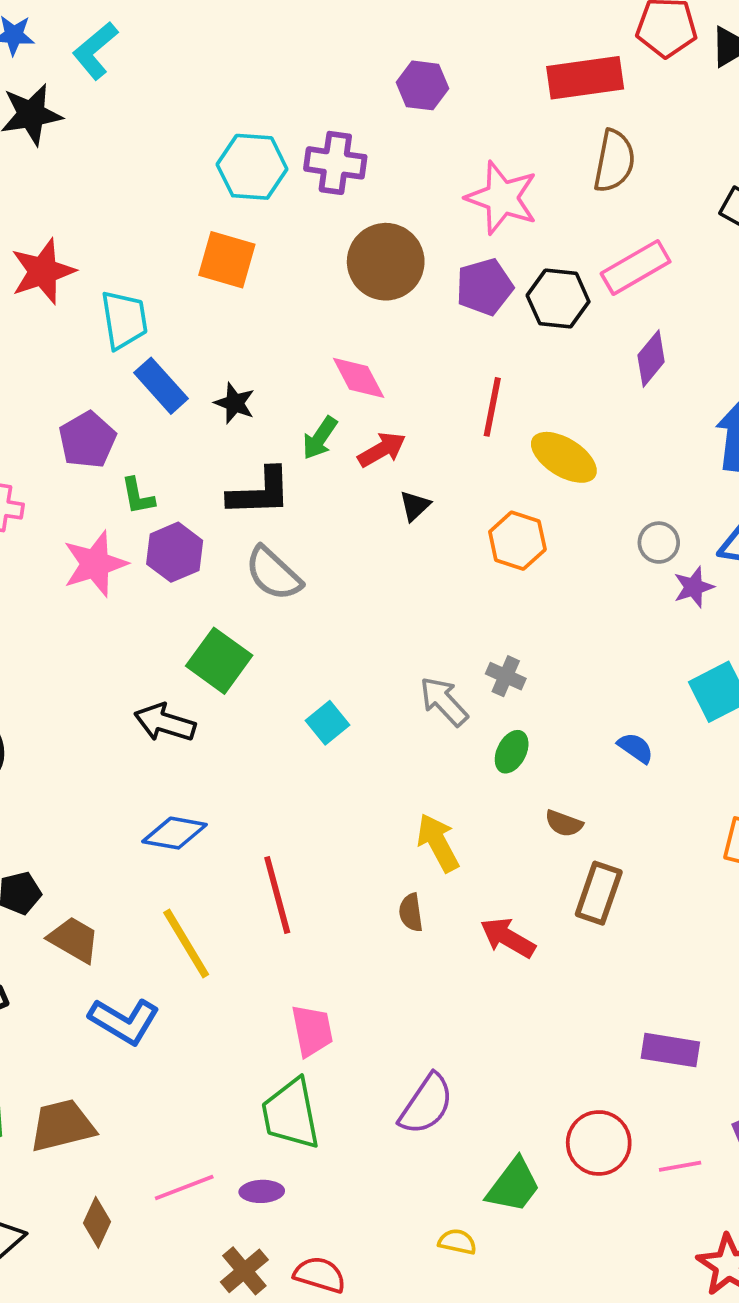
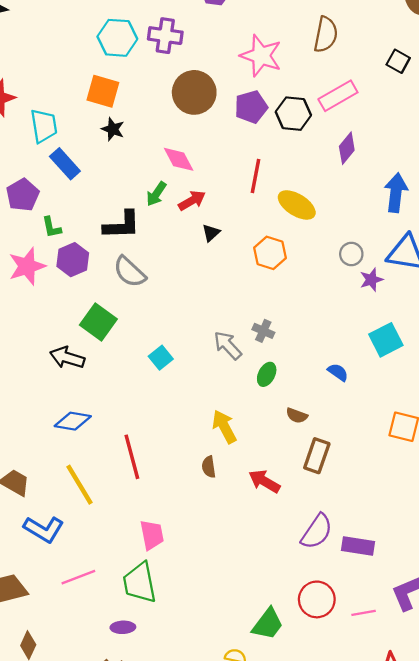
black star: (235, 403) -> (113, 129), moved
purple semicircle: (426, 1104) -> (317, 531), moved
pink line: (184, 1188) -> (78, 577), moved

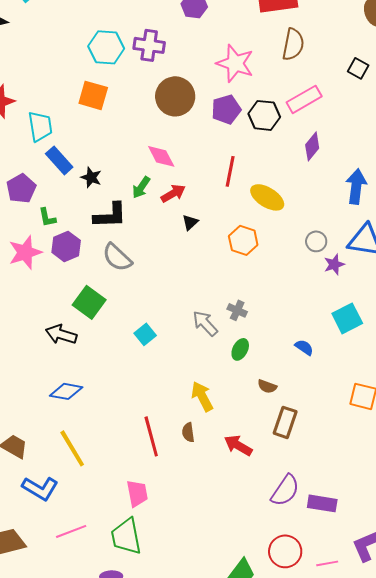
black star: (113, 129) -> (91, 177), moved
red line: (132, 457) -> (151, 436), moved

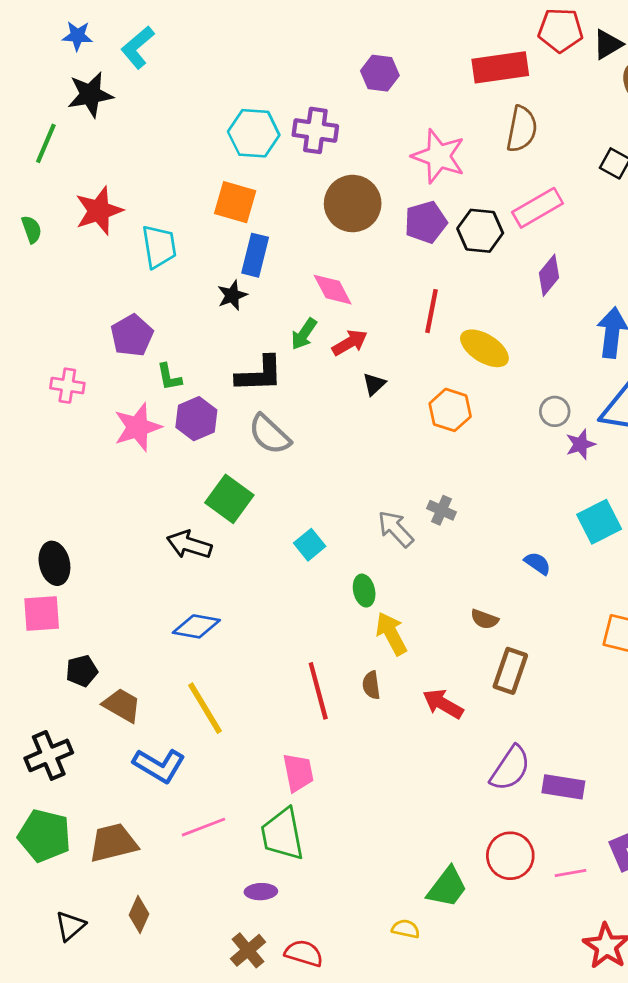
blue rectangle: (59, 160) -> (255, 255), moved, turned 56
black star: (91, 177) -> (232, 295), moved, turned 30
green ellipse: (240, 349) -> (364, 591), moved, turned -40

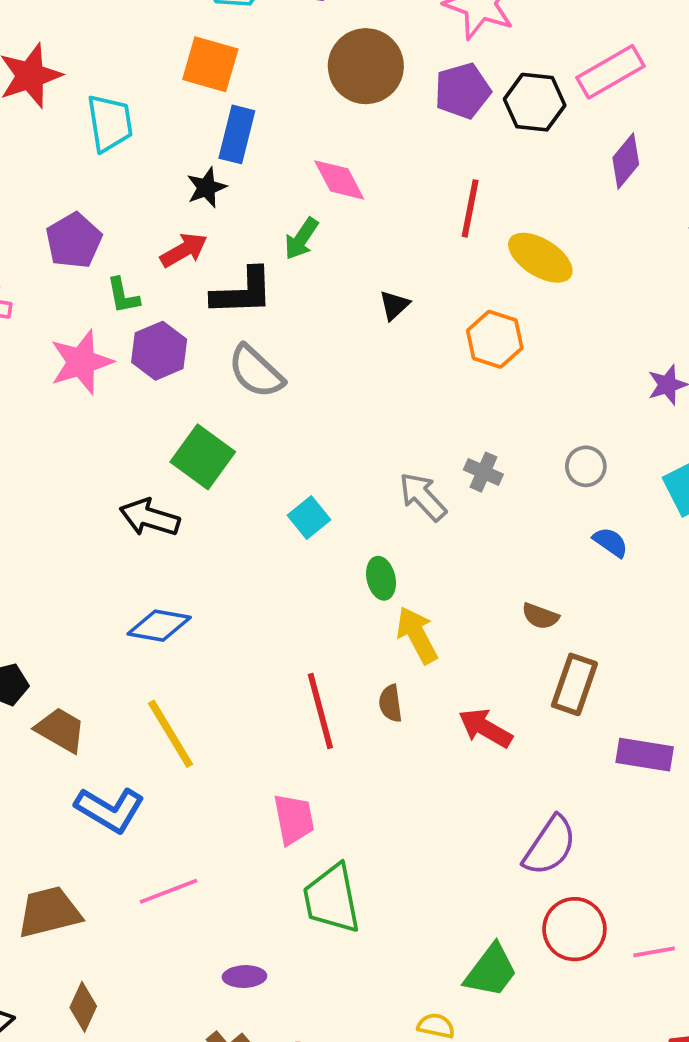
red arrow: (350, 343) -> (184, 250), moved
gray circle: (555, 411) -> (586, 466), moved
purple semicircle: (510, 768) -> (550, 846), moved
purple rectangle: (563, 787) -> (645, 755), moved
green trapezoid: (282, 834) -> (332, 899), moved

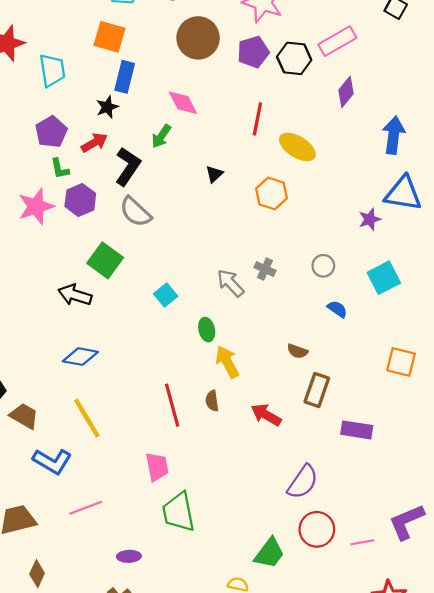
purple pentagon: (74, 241) -> (51, 132), moved
black L-shape: (243, 292) -> (128, 166), turned -54

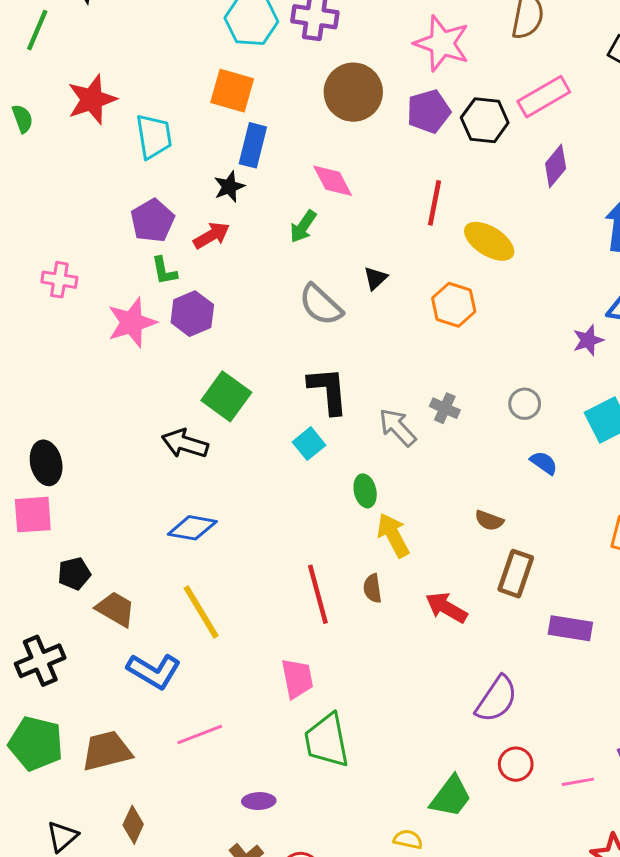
black L-shape: (128, 166) -> (328, 390), moved, turned -39
gray semicircle: (135, 212) -> (321, 305), moved
red circle: (317, 529) -> (516, 764), size x0.7

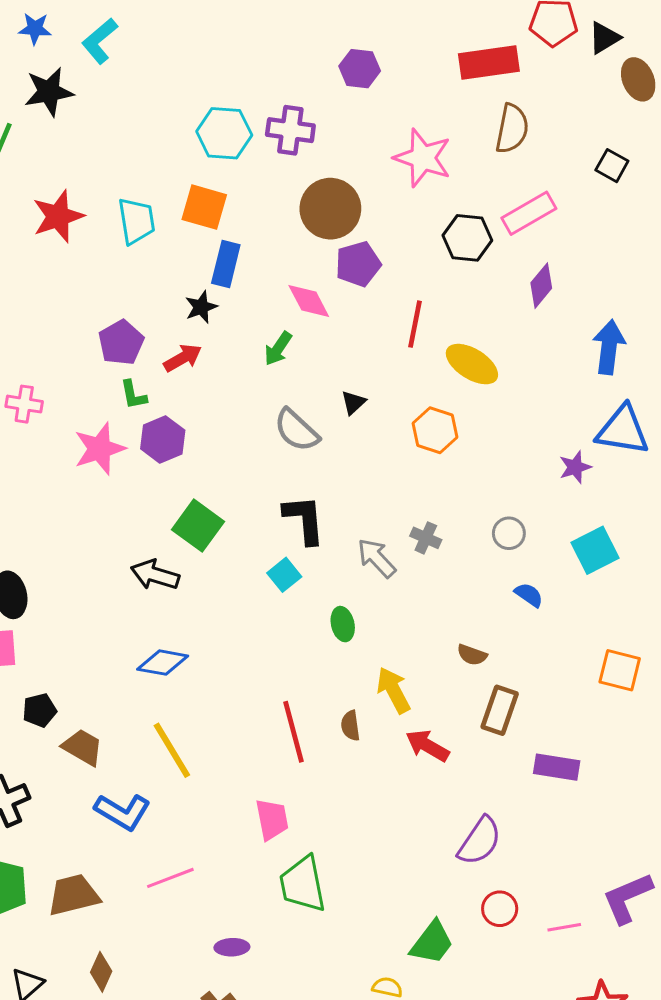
purple pentagon: (429, 111) -> (358, 264), moved
cyan trapezoid: (154, 136) -> (137, 221), moved
yellow arrow: (393, 535) -> (393, 690), moved

